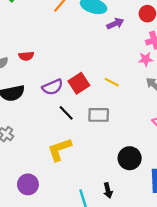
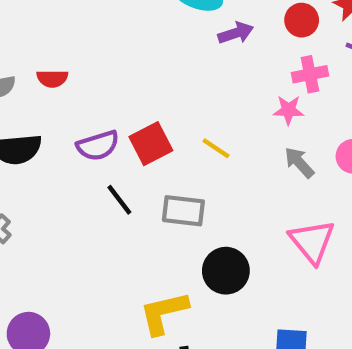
yellow L-shape: (59, 149) -> (164, 313), moved
black circle: (130, 158) -> (226, 271), moved

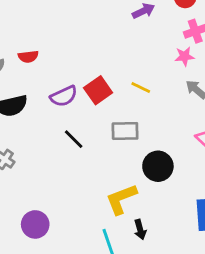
black line: (119, 200) -> (74, 139), moved

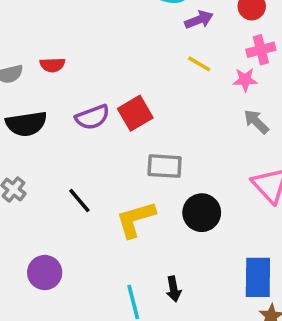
yellow line: (141, 88) -> (199, 64), moved
black line: (74, 139) -> (79, 200), moved
yellow L-shape: (121, 199) -> (136, 219), moved

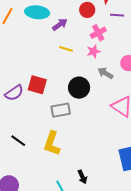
red square: (135, 113) -> (37, 85), turned -30
black circle: (202, 213) -> (79, 88), moved
yellow L-shape: (136, 219) -> (52, 143), turned -40

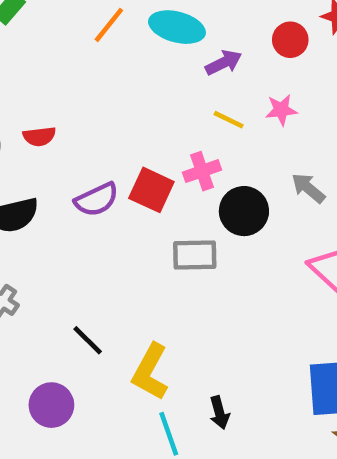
pink cross: (98, 33) -> (202, 171), moved
pink star: (94, 51) -> (281, 110), moved
black line: (18, 141) -> (88, 340), moved
yellow L-shape: (52, 143) -> (150, 372), moved

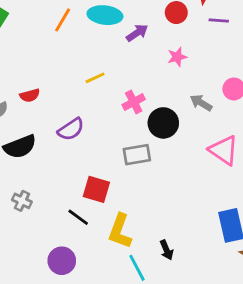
yellow line: (229, 120) -> (95, 78), moved, turned -42
red square: (151, 190) -> (96, 189), moved

